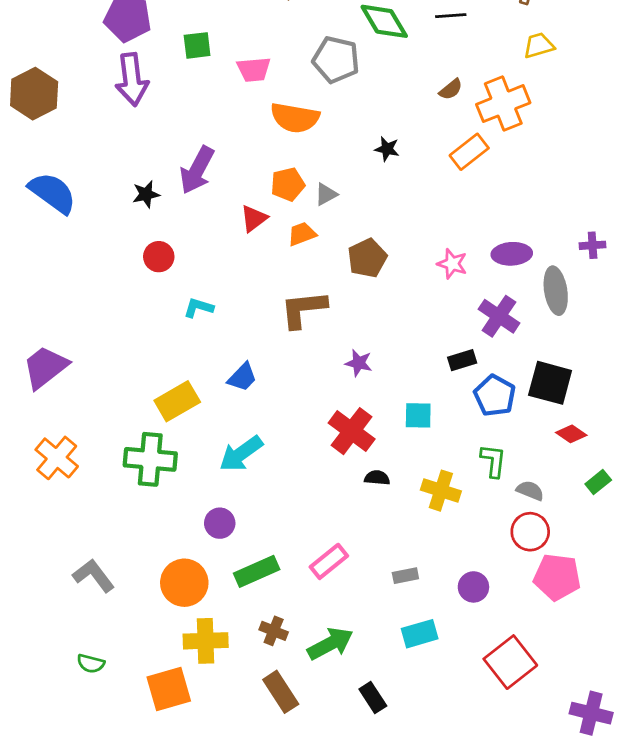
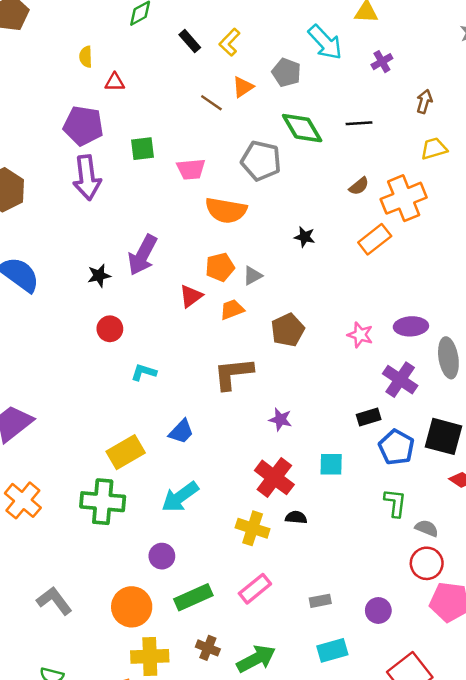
yellow cross: (441, 491) -> (253, 528), moved

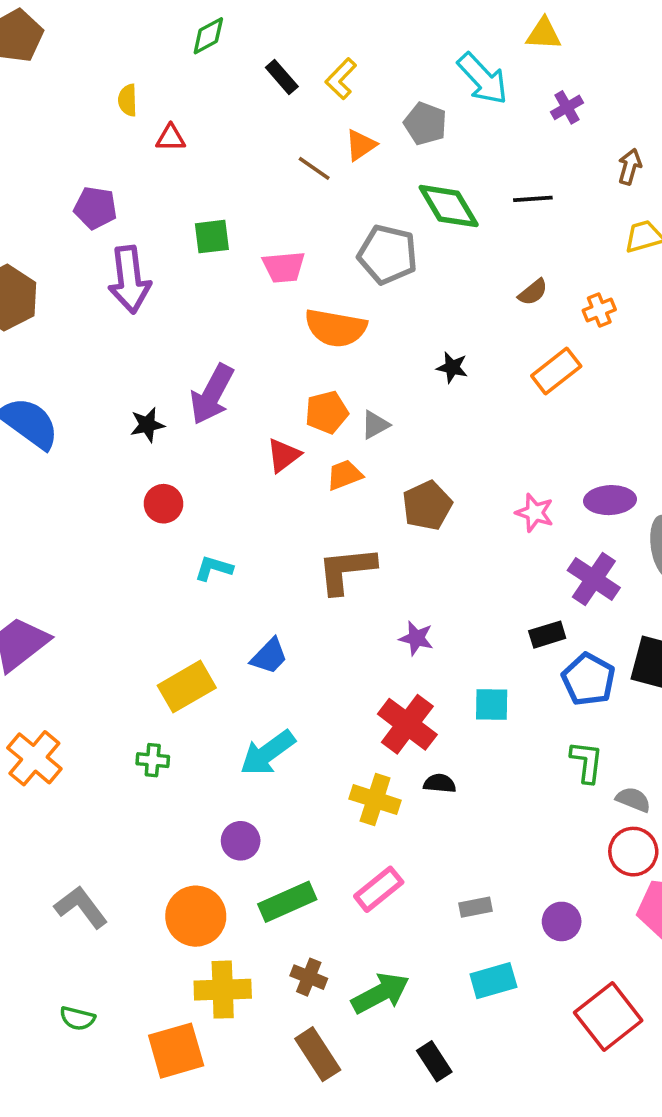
purple pentagon: (83, 126) -> (95, 208), moved, size x0.7
orange cross: (404, 198) -> (599, 310), size x0.5
green cross: (103, 502) -> (153, 760), size x0.5

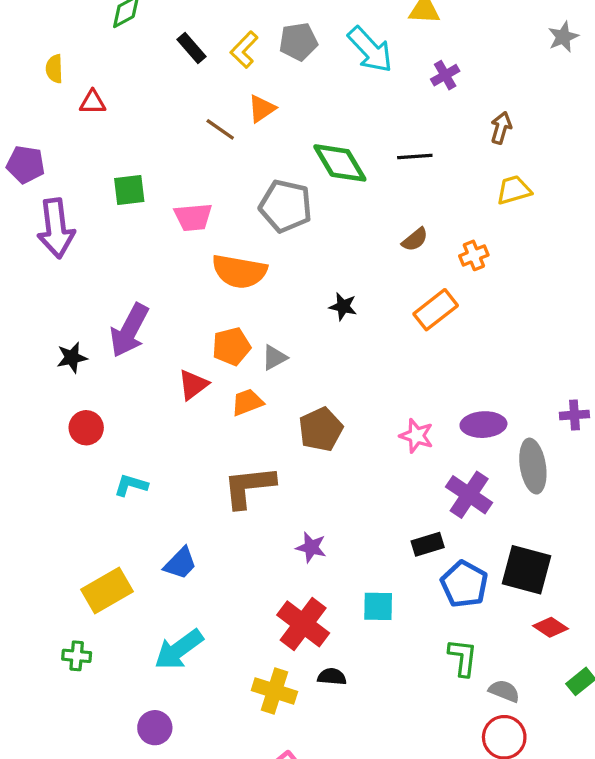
gray pentagon: (425, 124) -> (298, 42), moved, turned -30

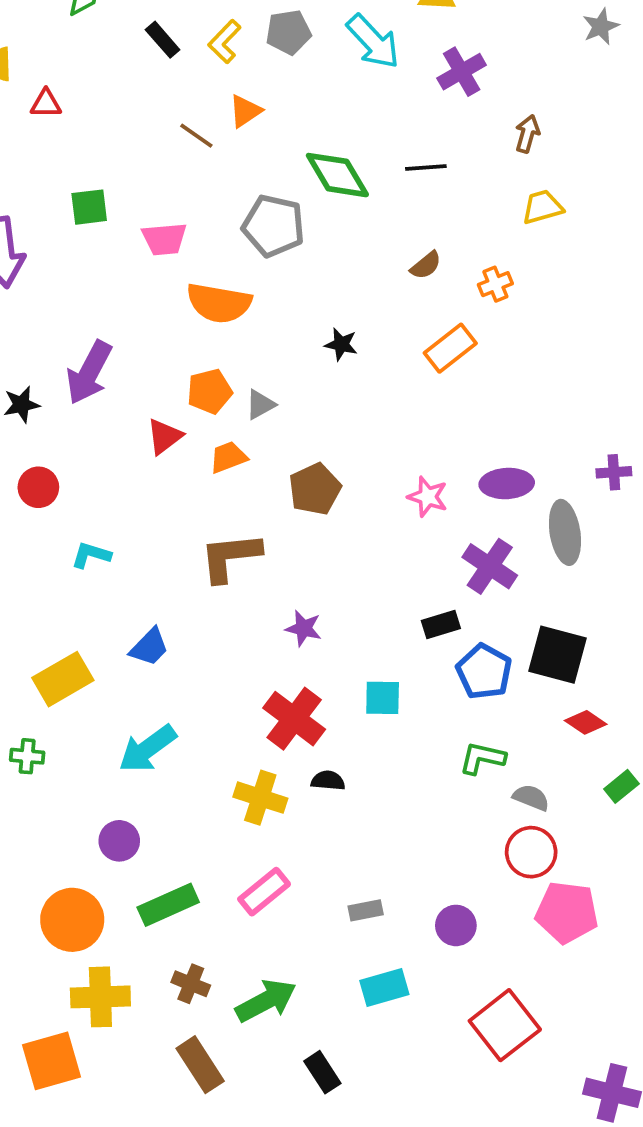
purple cross: (445, 75) -> (462, 72), size x1.4
green L-shape: (463, 657) -> (482, 758), turned -84

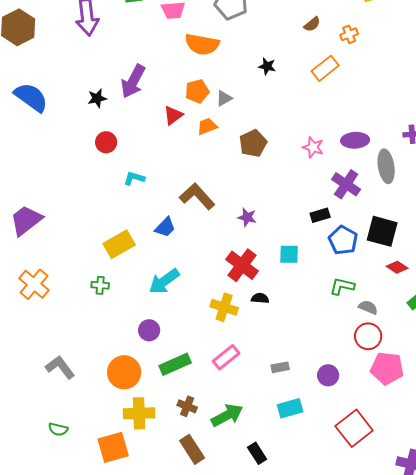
brown L-shape: (230, 557) -> (197, 196), moved, turned 54

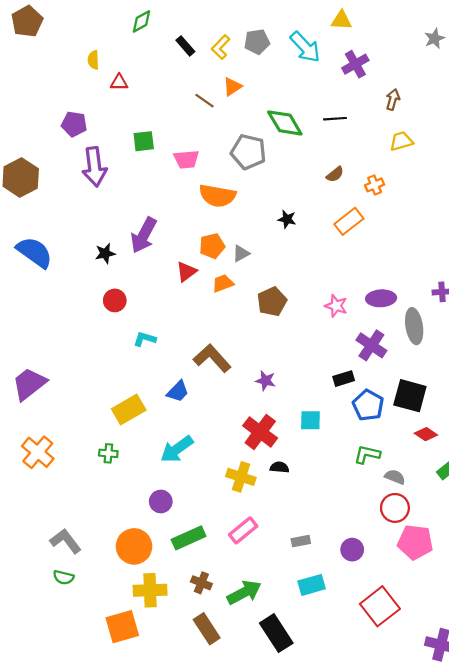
green semicircle: (58, 429) -> (63, 577), moved
black rectangle: (257, 453) -> (276, 633), size x1.6

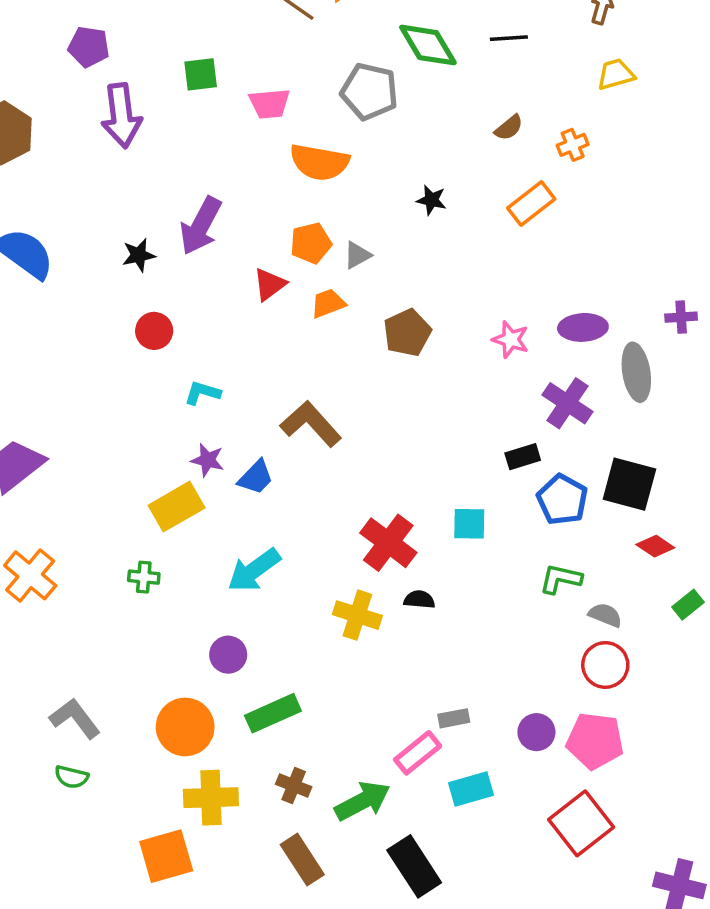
purple star: (266, 381) -> (208, 460), moved
pink rectangle: (243, 530) -> (418, 753), moved
pink pentagon: (415, 542) -> (595, 741), moved

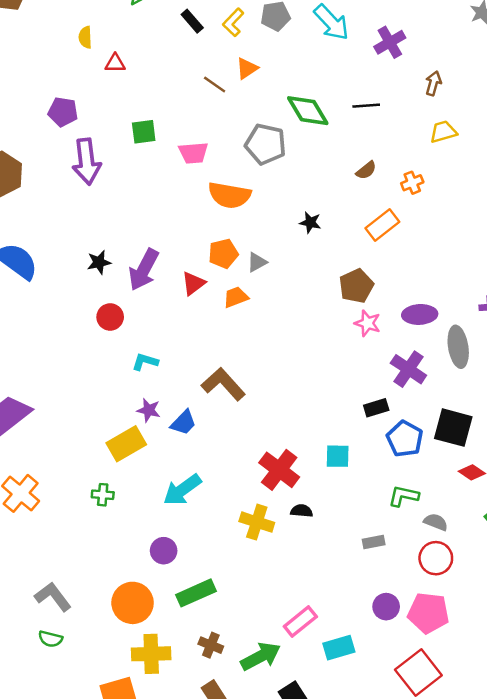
purple arrow: (201, 226) -> (144, 270), moved
brown pentagon: (407, 333) -> (356, 286), moved
gray rectangle: (454, 718) -> (374, 542), moved

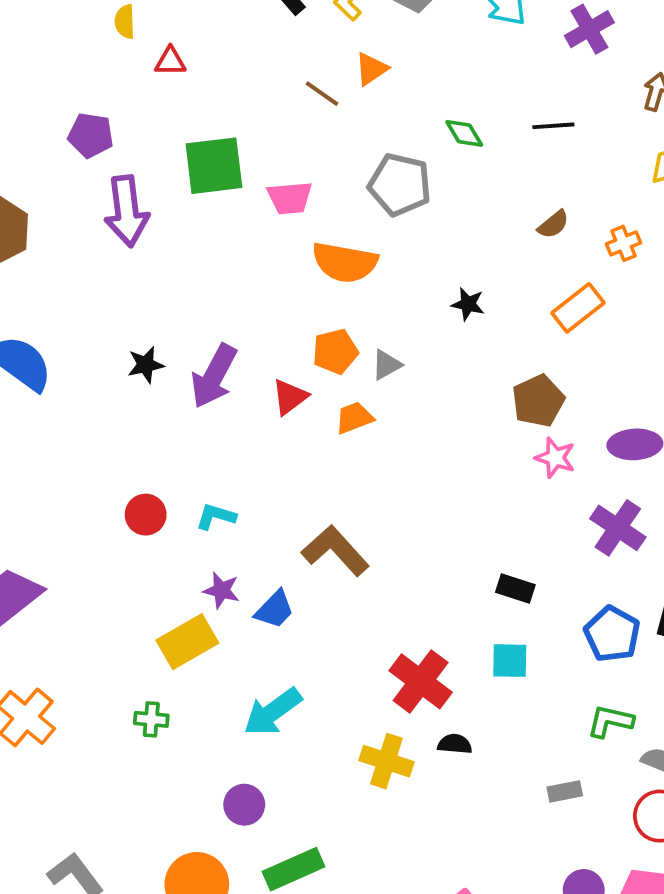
green diamond: (308, 111) -> (464, 133), size x0.6
green square: (144, 132) -> (214, 166), size x1.6
red circle: (110, 317) -> (146, 515), moved
black rectangle: (376, 408) -> (515, 589), moved, turned 35

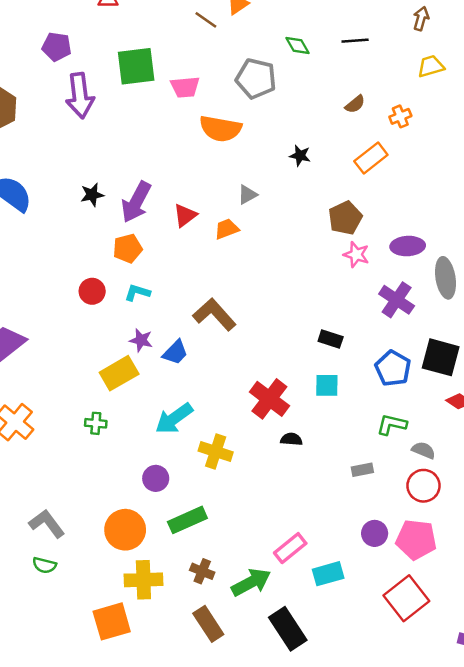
orange pentagon: (335, 351) -> (128, 248), moved
yellow cross: (386, 761) -> (216, 451), moved

